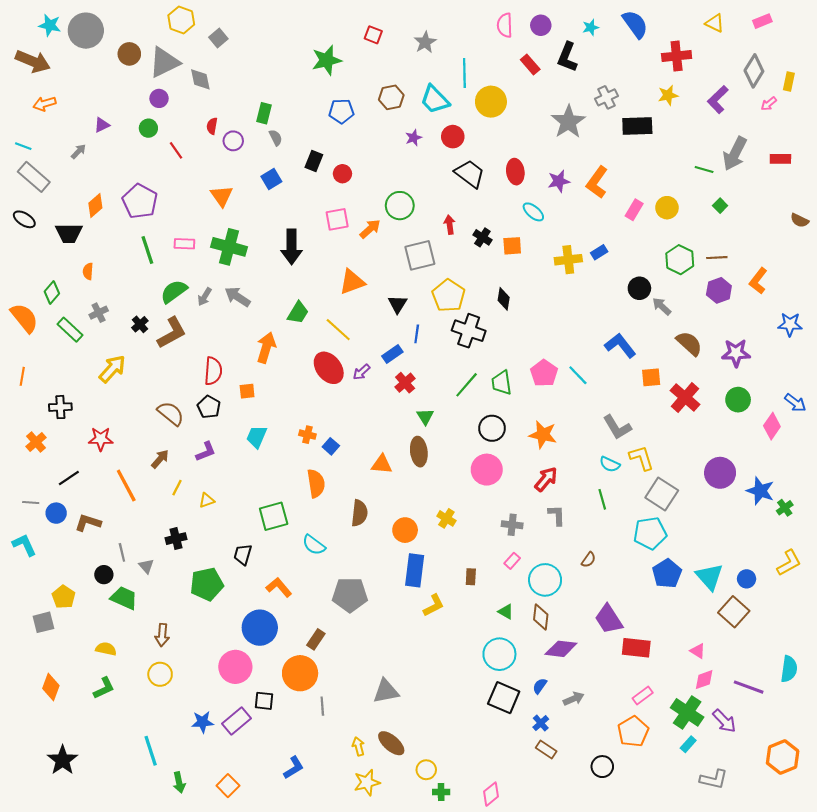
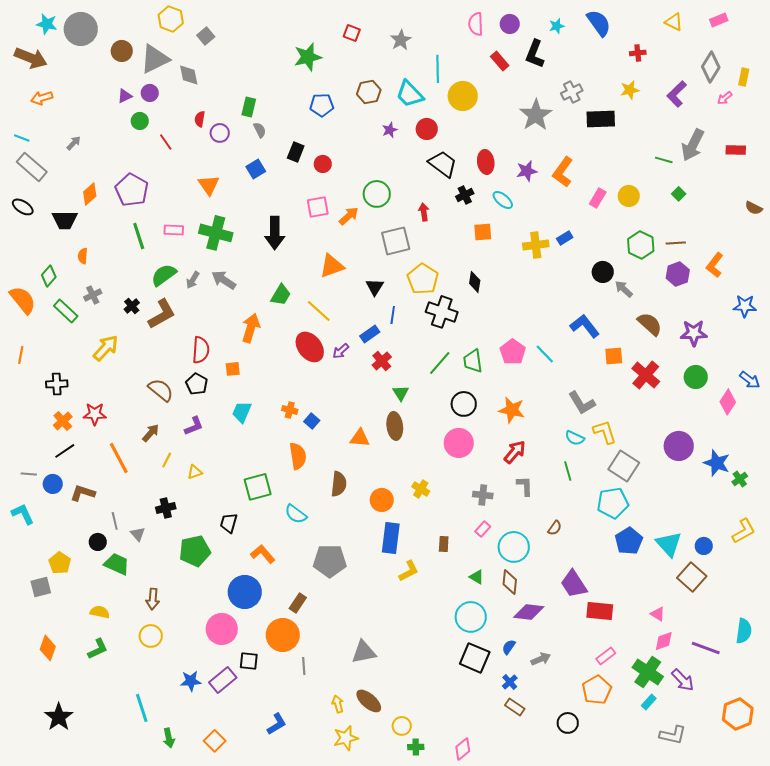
red cross: (677, 56) -> (638, 53), size x0.6
purple triangle: (102, 125) -> (125, 96), moved
black cross: (482, 237) -> (465, 195), moved, turned 30
orange cross: (36, 442) -> (63, 421), moved

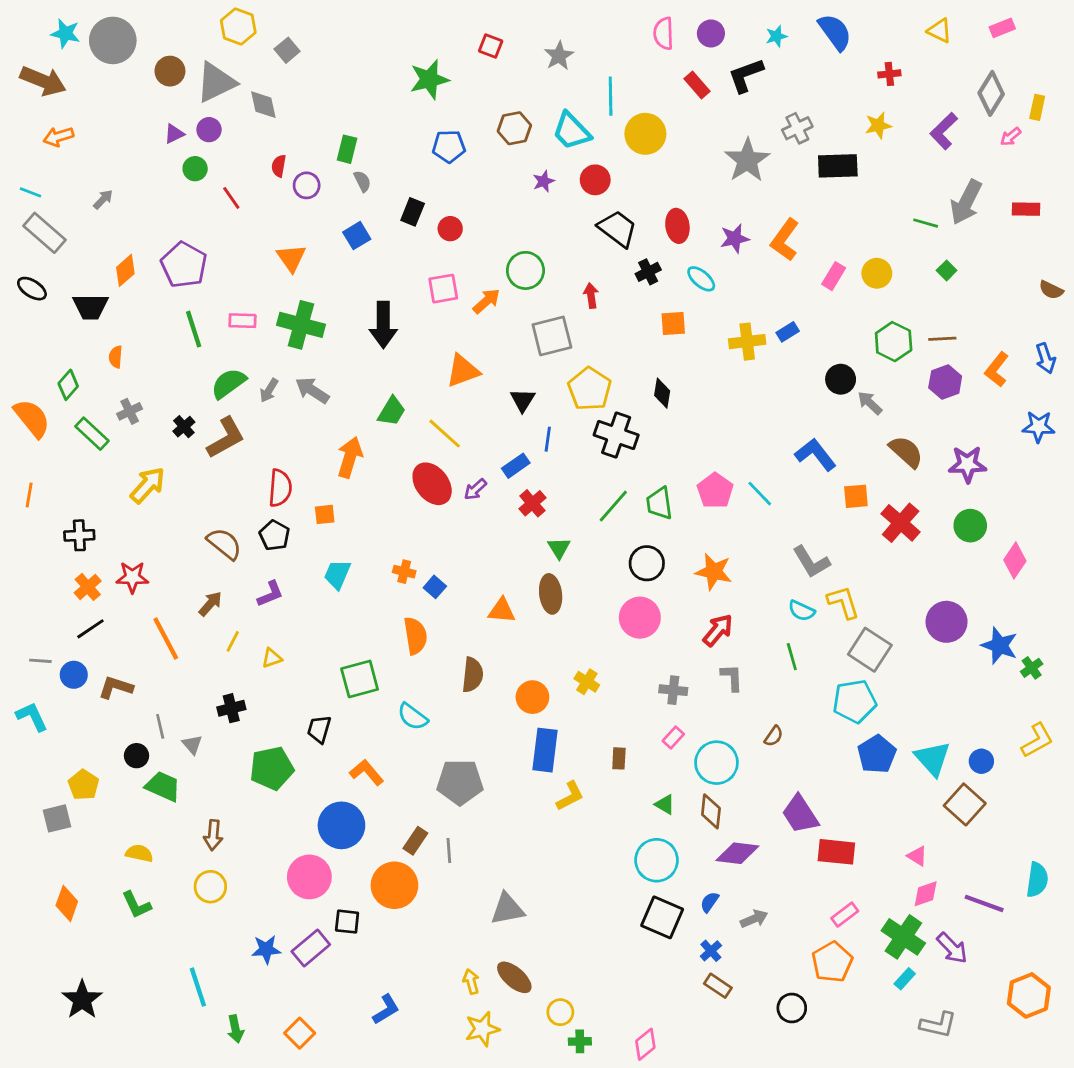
black L-shape: (535, 54) -> (746, 75), turned 48
blue arrow: (750, 380) -> (1046, 358), moved, turned 35
green L-shape: (98, 649) -> (137, 905), turned 90
gray line: (304, 666) -> (449, 850), moved

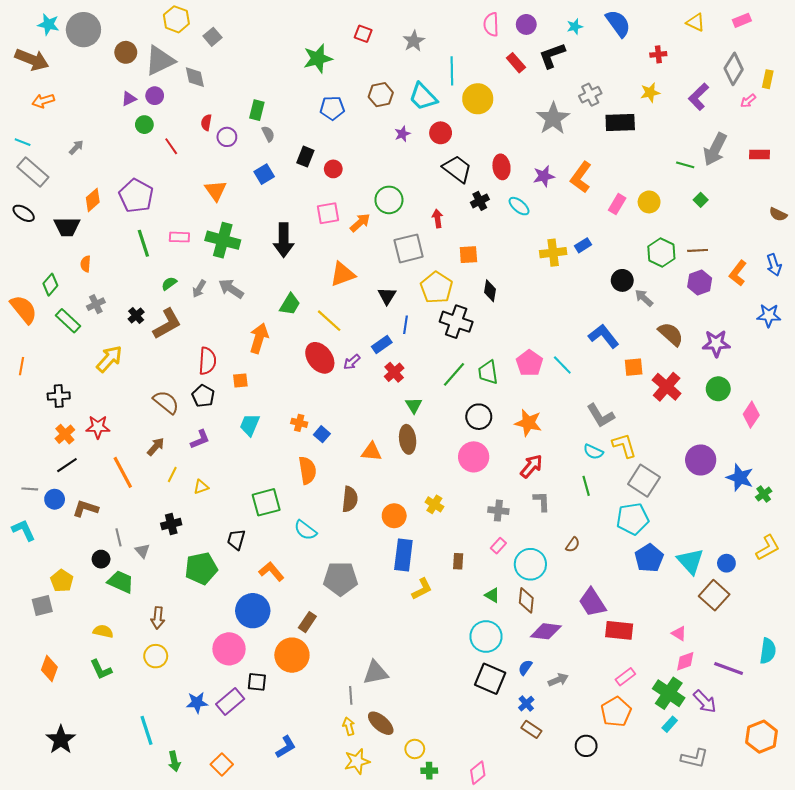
orange square: (673, 323) -> (468, 255), moved
green semicircle: (229, 383) -> (169, 284), size x0.6
gray line: (449, 850) -> (351, 695), moved

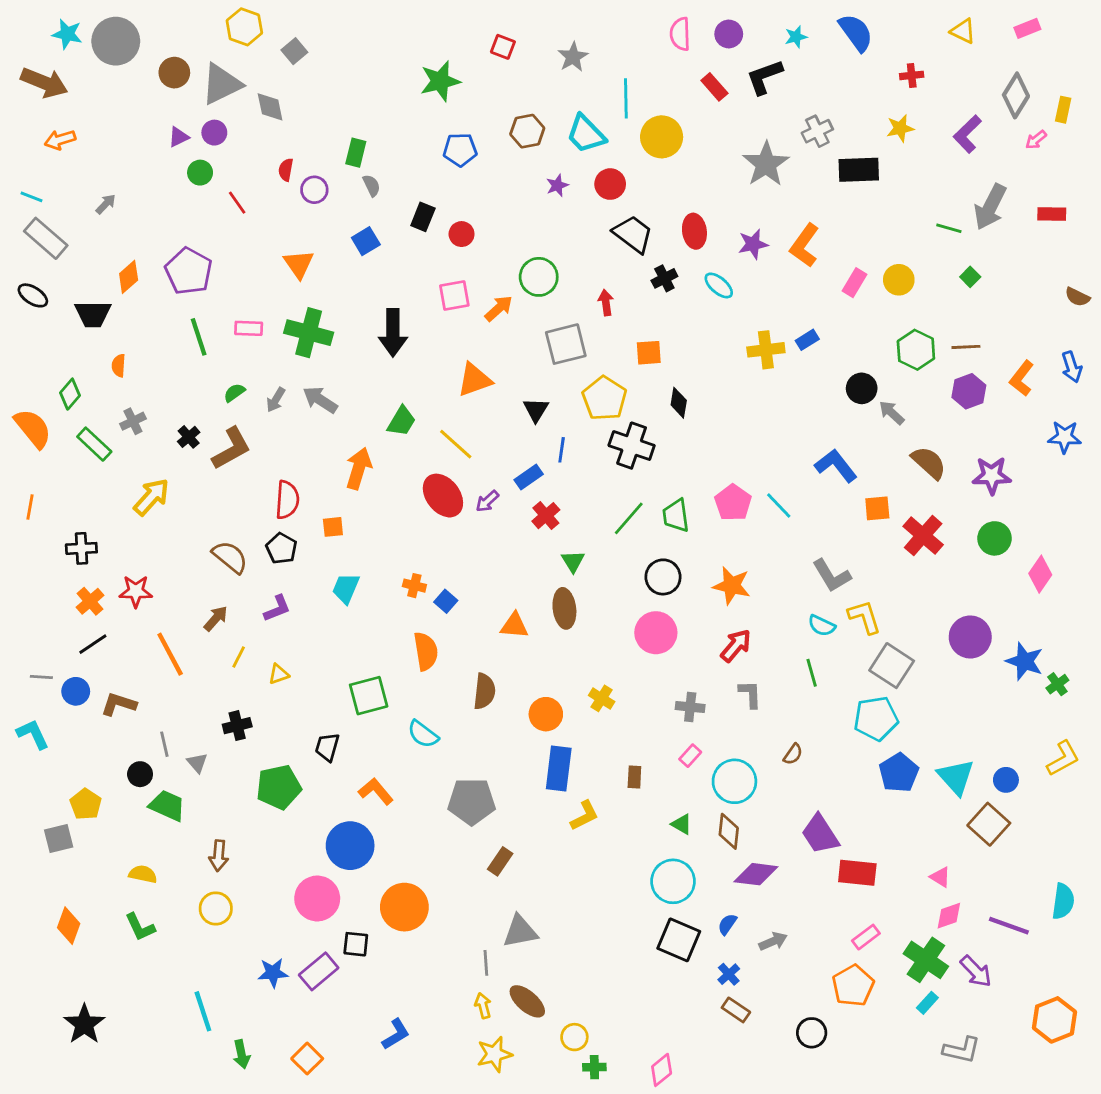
brown rectangle: (307, 622) -> (500, 861), moved

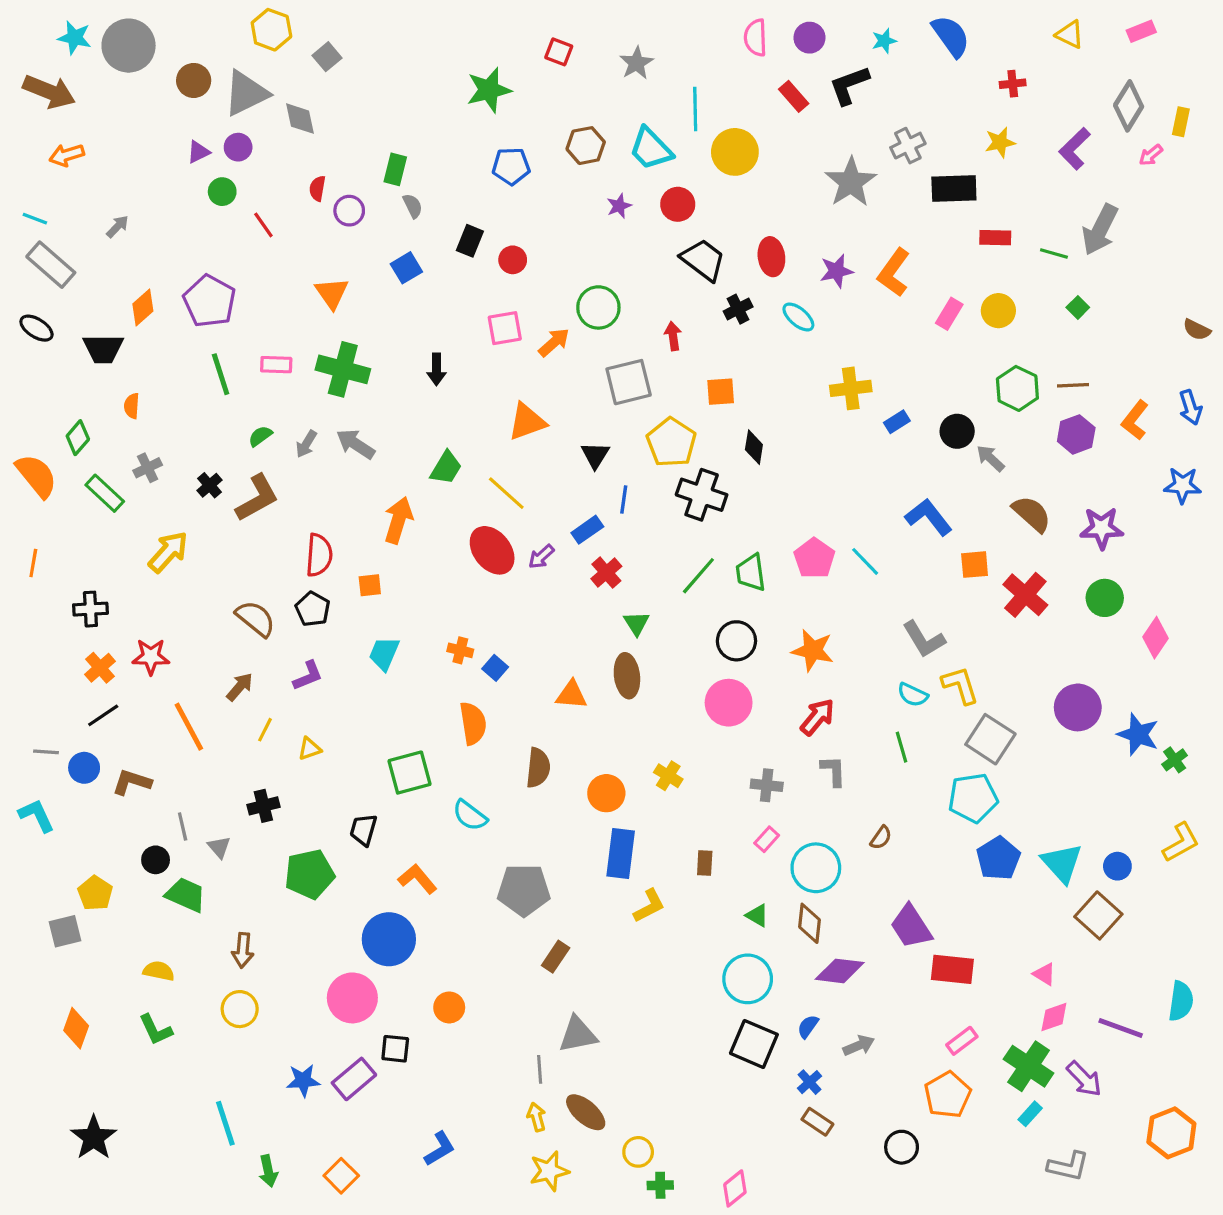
red rectangle: (1052, 214) -> (995, 238), moved
black arrow: (393, 333) -> (436, 369), size x0.6
blue rectangle: (807, 340) -> (897, 422), moved
orange circle: (404, 907) -> (449, 1007), size x0.6

